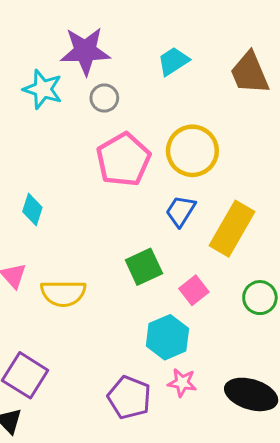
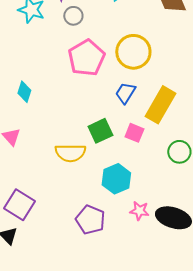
pink square: (194, 290) -> (134, 133), moved, turned -30
yellow semicircle: (63, 293) -> (70, 153), moved
pink star: (182, 383) -> (139, 211), moved

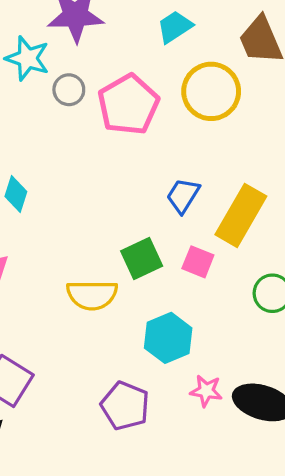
gray circle: (73, 16) -> (69, 90), moved
yellow circle: (133, 52) -> (211, 91), moved
pink pentagon: (86, 58) -> (128, 105), moved

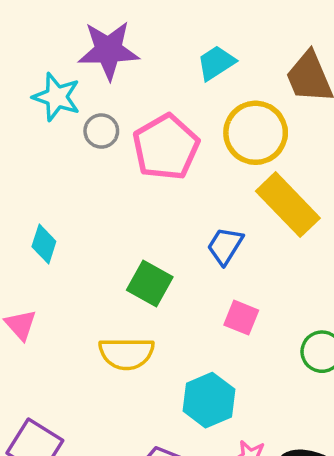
yellow rectangle: (241, 215) -> (288, 205), moved, turned -74
green square: (142, 258) -> (150, 283), moved, turned -36

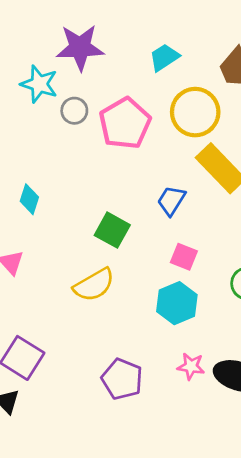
yellow semicircle: (126, 353) -> (94, 285), turned -30
cyan hexagon: (209, 400) -> (177, 303), moved

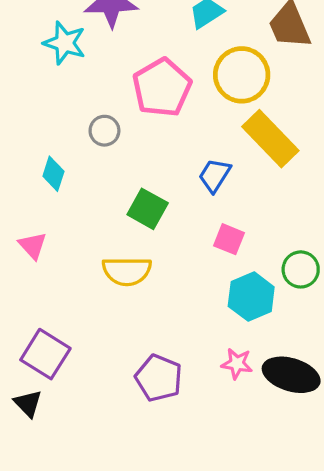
gray circle: (74, 111) -> (104, 131), moved
yellow semicircle: (94, 285) -> (127, 271), turned 30
cyan hexagon: (177, 303) -> (251, 297), moved

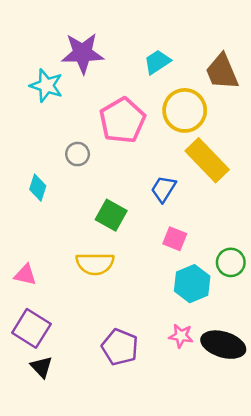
pink triangle: (33, 246) -> (25, 275), moved, turned -35
black triangle: (28, 403) -> (41, 367), moved

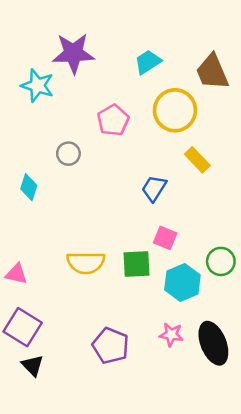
pink pentagon: (122, 120) -> (113, 120), size x0.7
yellow rectangle: (207, 160) -> (197, 160), size x0.6
green square: (111, 215) -> (137, 264), moved, turned -32
black ellipse: (223, 345) -> (213, 343), turned 51

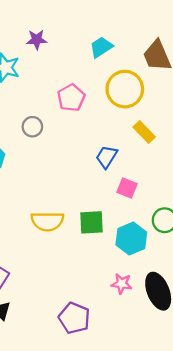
purple star: (73, 53) -> (37, 40), size x0.6
pink square: (165, 238) -> (127, 188), moved
purple pentagon: (111, 346) -> (74, 318), moved

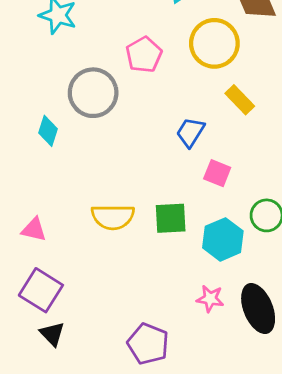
gray circle: (32, 127) -> (93, 93), size x1.8

